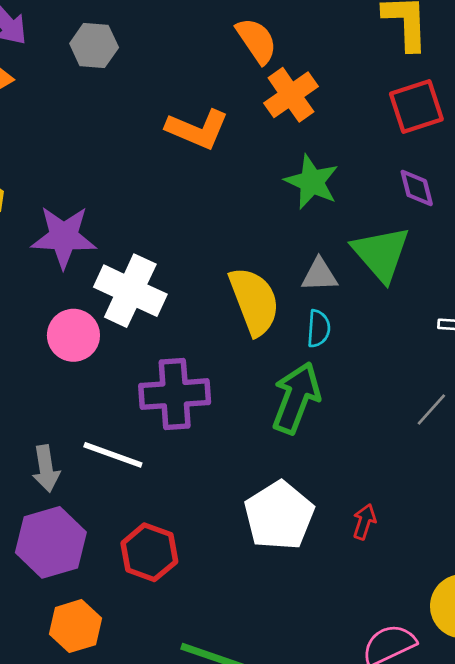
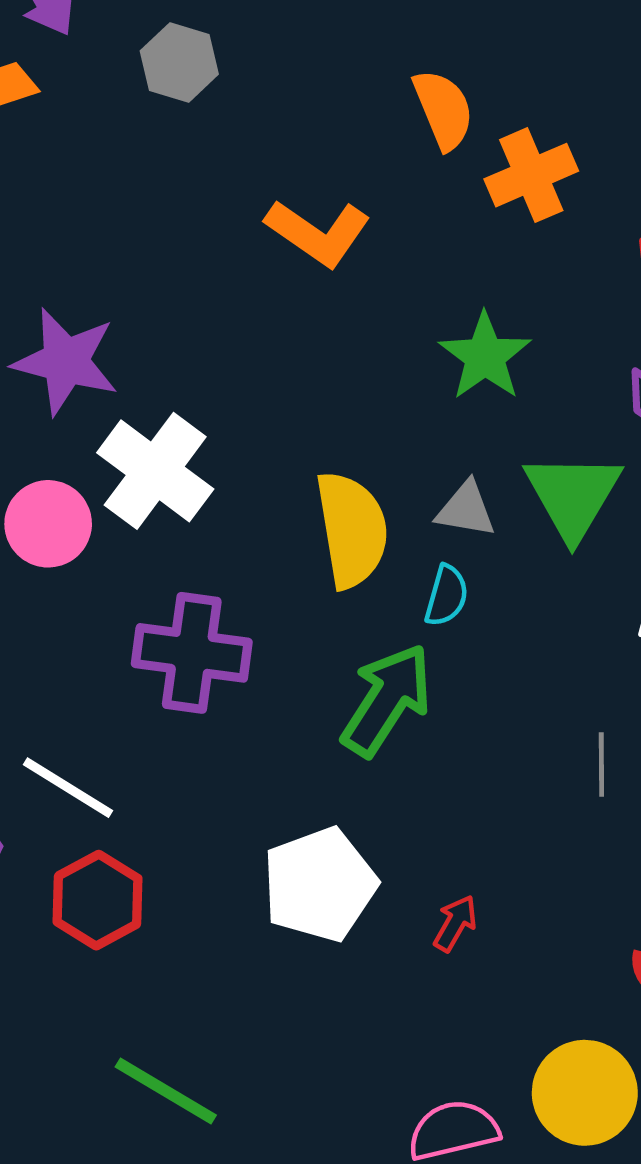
orange cross: (291, 95) -> (531, 175), moved
gray line: (431, 410) -> (601, 765), turned -54
white line: (113, 455) -> (68, 788), moved

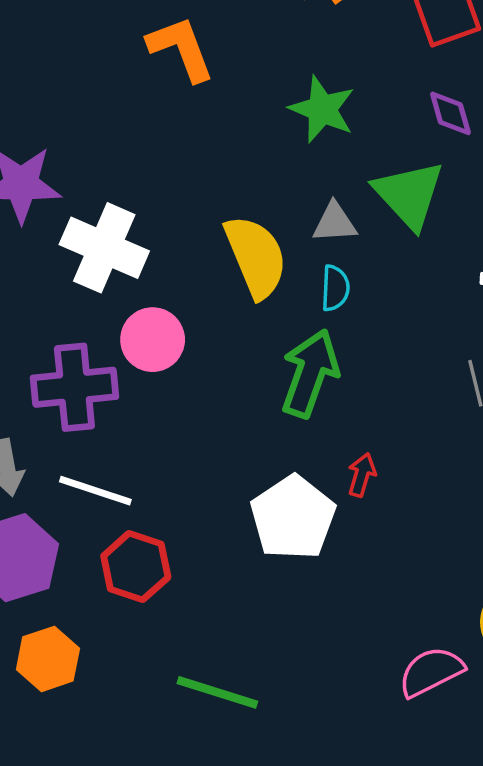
orange L-shape: (318, 233) -> (181, 49), turned -132
pink circle: (48, 524) -> (153, 340), moved
purple cross: (192, 653) -> (74, 387), moved
red arrow: (455, 923) -> (362, 475), moved

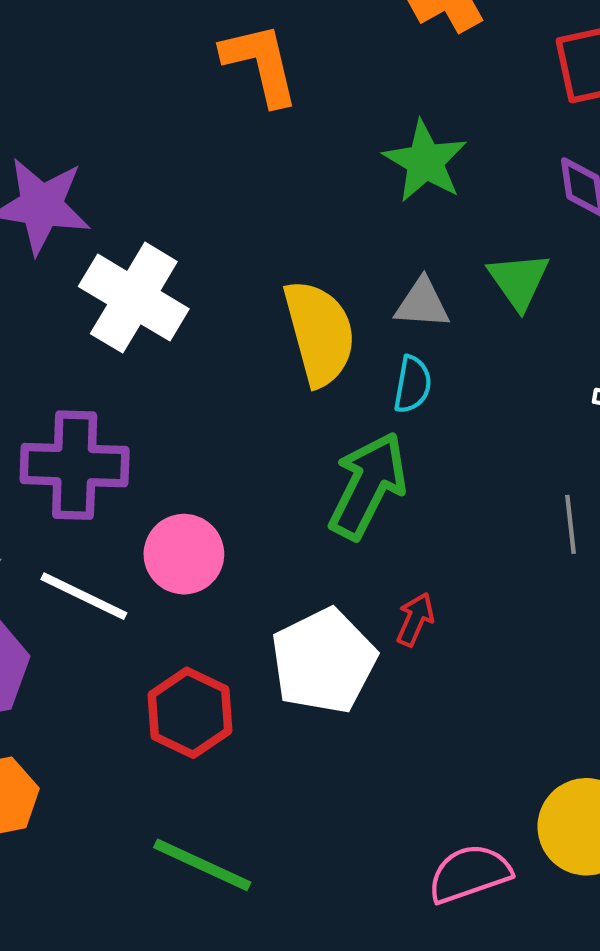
green triangle: (409, 195) -> (519, 281), size x0.7
pink circle: (153, 340) -> (184, 554), moved
red hexagon: (136, 567) -> (190, 713), moved

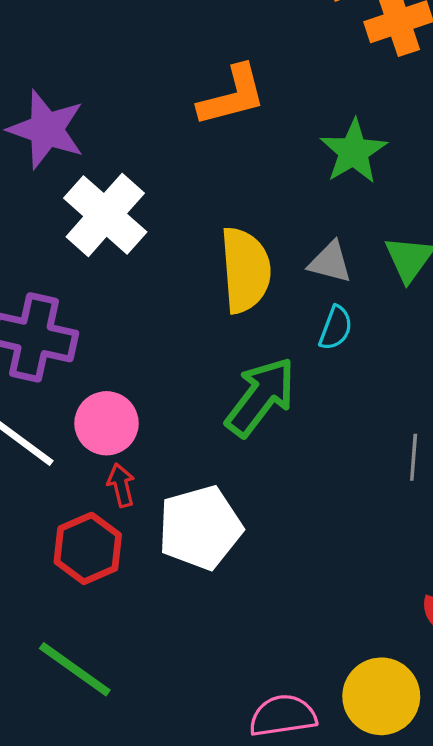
orange L-shape: (260, 64) -> (232, 96), moved, turned 78
cyan semicircle: (413, 384) -> (336, 328), moved
red arrow: (415, 619) -> (121, 485), moved, turned -48

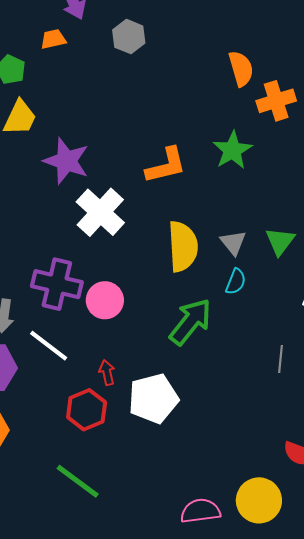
orange L-shape: (232, 96) -> (166, 165), moved
green star: (354, 151) -> (232, 150), moved
gray triangle: (330, 262) -> (233, 243), turned 36
pink circle: (106, 423) -> (105, 300), moved

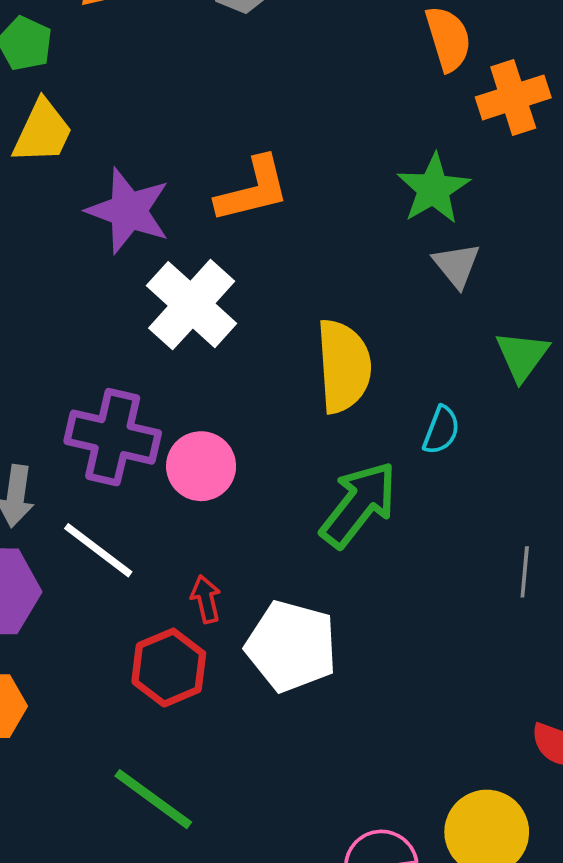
orange L-shape: (166, 165) -> (253, 190), moved
gray triangle: (233, 243) -> (457, 265), moved
white pentagon: (153, 399) -> (291, 646), turned 30

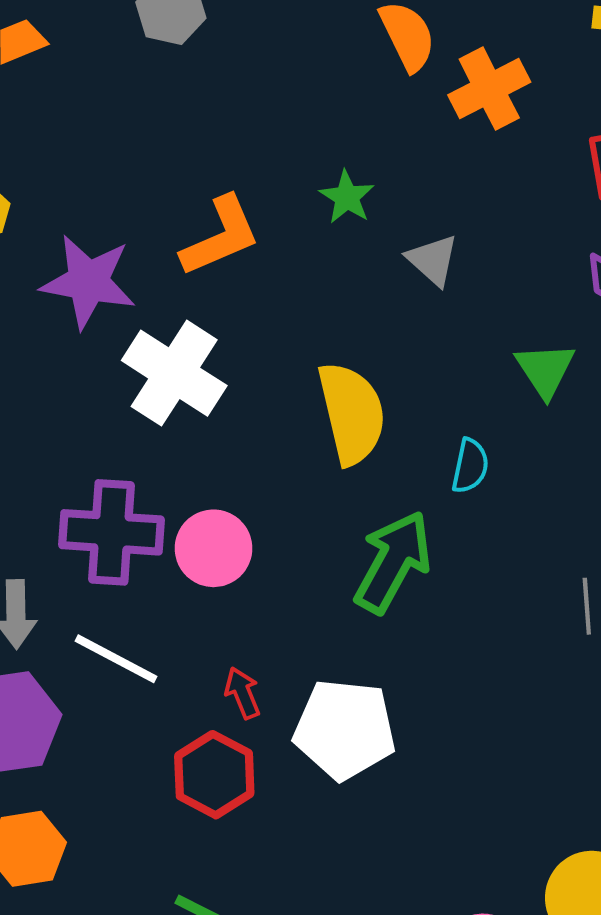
green star: (433, 189) -> (347, 197), moved, size x0.7
gray triangle: (457, 265) -> (433, 260), moved

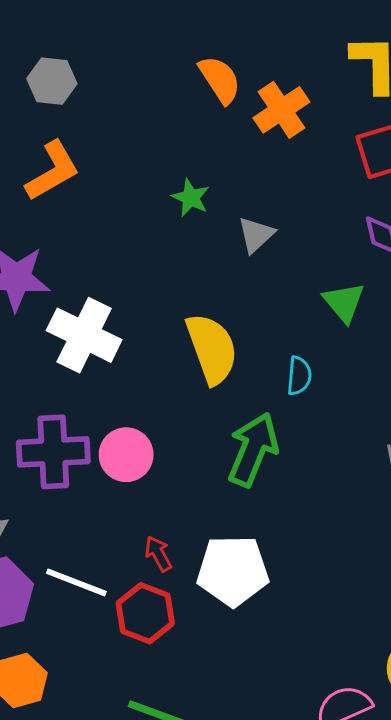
orange L-shape: (221, 236) -> (53, 171), moved
gray triangle: (433, 260) -> (256, 235), turned 42
white line: (116, 659) -> (76, 582), moved

